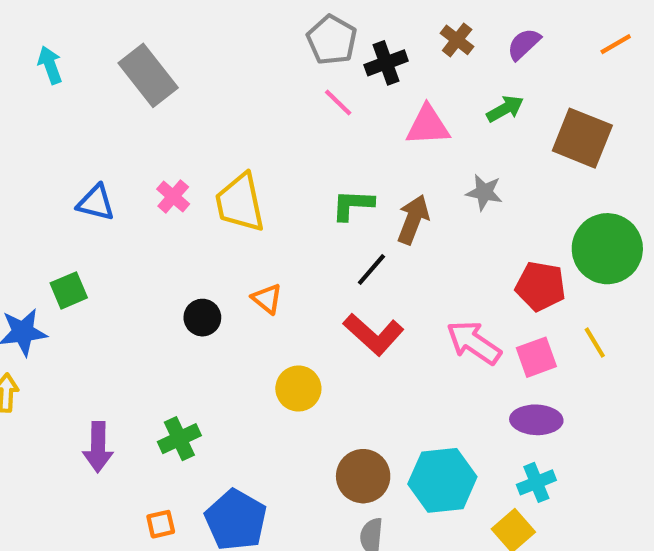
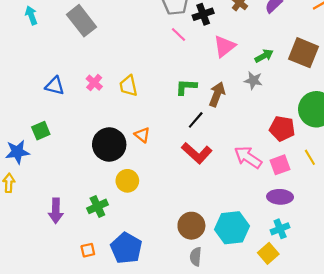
green arrow: (505, 109) -> (264, 56), moved
pink triangle: (428, 126) -> (224, 46), turned -35
yellow trapezoid: (240, 203) -> (128, 86), size x0.7
black circle: (202, 318) -> (109, 145), size x1.8
yellow circle: (298, 389) -> (127, 181), moved

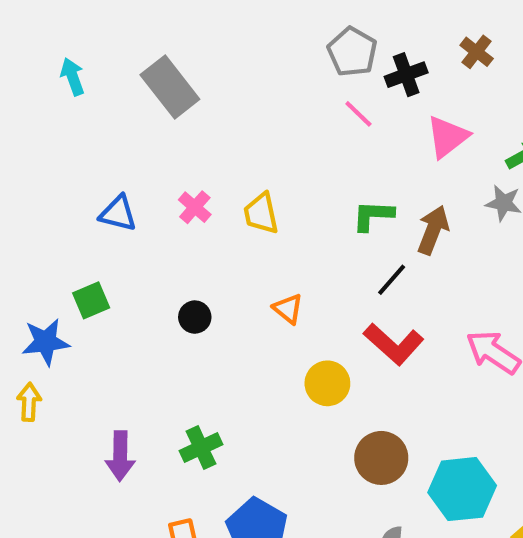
black circle: (109, 145) -> (195, 317), moved, size x0.5
yellow circle: (127, 181) -> (327, 383), moved
brown circle: (191, 226) -> (381, 458), moved

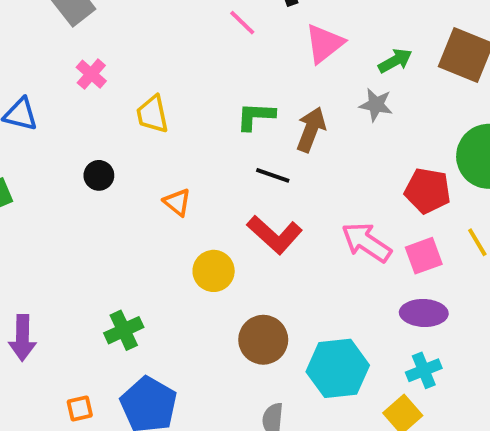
pink cross: (195, 207) -> (91, 74), moved
black line: (392, 280) -> (273, 175), turned 68
black circle: (195, 317) -> (99, 175), moved
green cross: (201, 448) -> (124, 330), moved

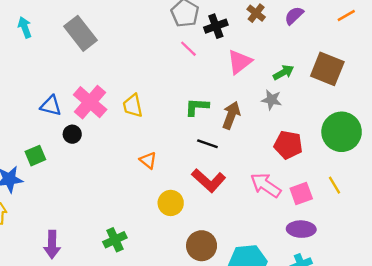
pink cross: (91, 74) -> (90, 102), moved, size x1.8
black circle: (99, 175) -> (72, 134), moved
red pentagon: (428, 191) -> (288, 145), moved

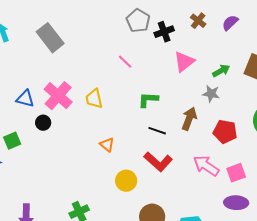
pink line: (188, 49) -> (125, 62), moved
brown arrow: (231, 115) -> (189, 119), moved

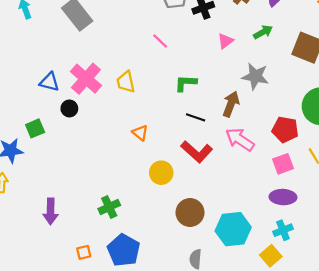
pink triangle: (184, 62) -> (225, 41), size x0.7
green arrow: (221, 71) -> (263, 32), moved
gray star: (211, 94) -> (255, 76), size x1.4
red pentagon: (225, 132) -> (285, 130), moved
pink arrow: (206, 166) -> (240, 139), moved

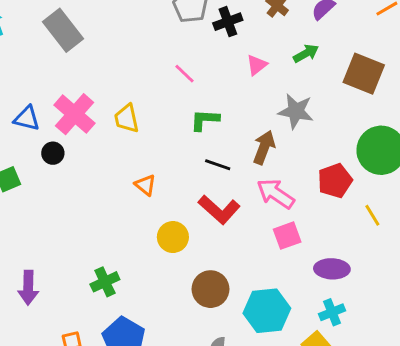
pink line: (160, 41) -> (184, 74), moved
red pentagon: (285, 130) -> (335, 181), turned -30
pink square: (283, 164) -> (287, 236), moved

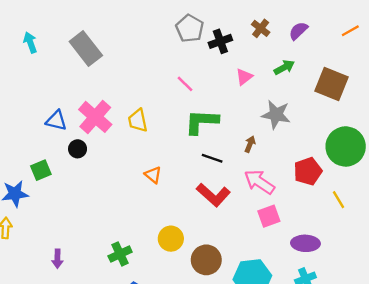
green L-shape: (205, 120) -> (202, 122), size x1.4
brown arrow: (264, 147) -> (250, 144), size x0.6
yellow circle: (173, 237) -> (171, 239), moved
purple arrow: (28, 288) -> (57, 259), size x0.7

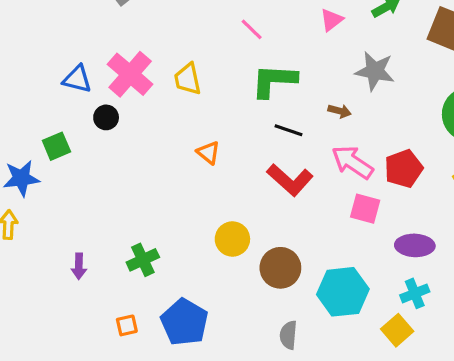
brown arrow: (250, 144) -> (340, 111), turned 84
red pentagon: (308, 171) -> (404, 169), moved
pink square: (269, 216) -> (365, 209), turned 35
green cross: (120, 254) -> (143, 260), moved

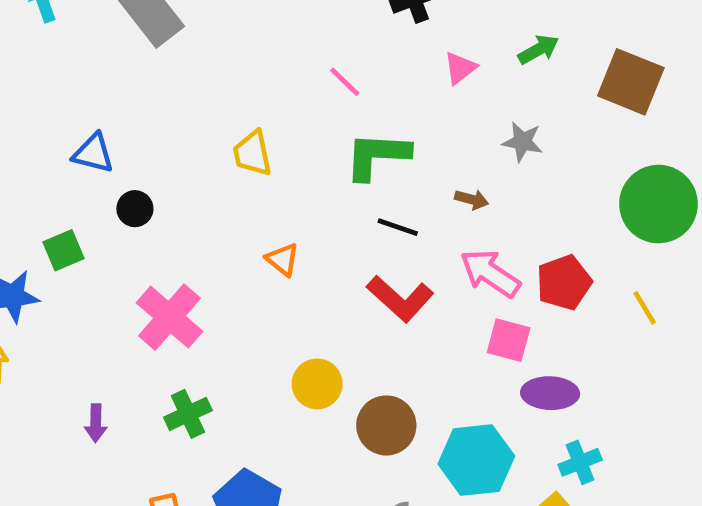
gray star: (375, 71) -> (522, 142), size x0.7
pink cross: (130, 74) -> (170, 317), moved
purple ellipse: (415, 245) -> (550, 393), moved

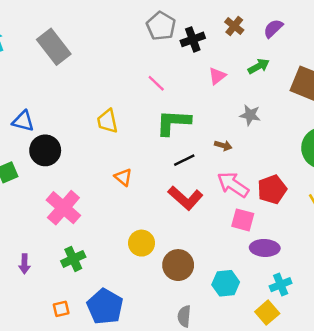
black circle: (135, 209) -> (45, 150), size x1.6
black line: (398, 227) -> (184, 160), turned -45
cyan hexagon: (476, 460) -> (226, 283), size x0.7

